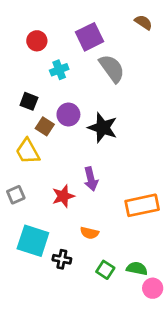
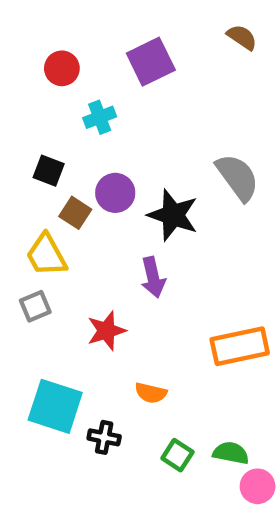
gray semicircle: (112, 68) -> (238, 177), moved
purple arrow: (91, 179) -> (153, 277), moved
gray square: (16, 195) -> (35, 306), moved

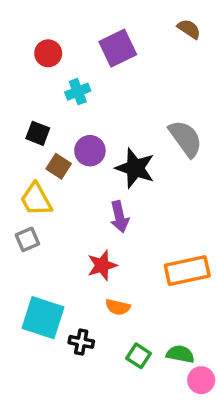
red star: (106, 331) -> (102, 265), moved

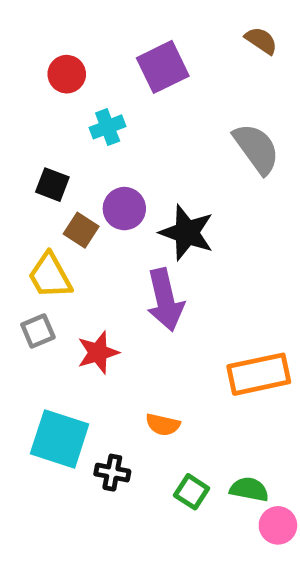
gray semicircle: (186, 139) -> (256, 149), moved
purple arrow: (119, 217) -> (165, 300), size x1.4
red star: (102, 265) -> (98, 353), moved

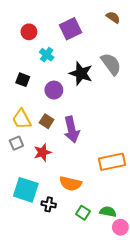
cyan cross: (108, 127) -> (47, 55), turned -32
brown square: (81, 230) -> (47, 121), moved
black star: (187, 233) -> (81, 73), moved
orange semicircle: (163, 425) -> (71, 184), size x1.5

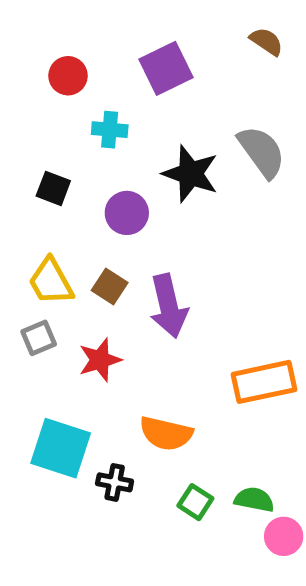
cyan cross: (47, 55) -> (110, 130), turned -32

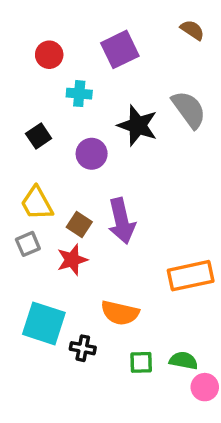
black square: (53, 188) -> (39, 136), turned 35
brown square: (110, 286) -> (79, 224), moved
green square: (195, 502) -> (141, 362), turned -35

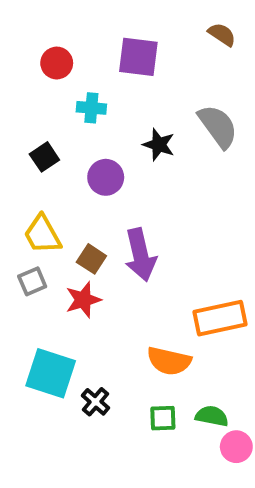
purple square: (120, 49) -> (138, 57), turned 33
black star: (138, 125) -> (159, 145), size x0.7
orange semicircle: (120, 313) -> (169, 361), moved
black cross: (83, 348) -> (95, 402), turned 30

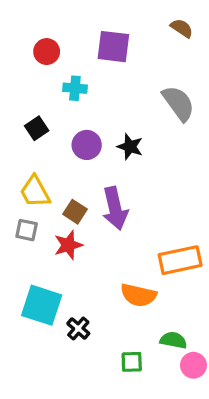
black star: (159, 145) -> (130, 147), moved
gray square: (32, 281) -> (27, 230), turned 35
green square: (163, 418) -> (132, 362), moved

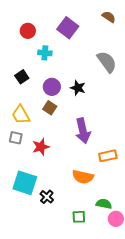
purple square: (113, 47) -> (68, 28), turned 30
purple arrow: (115, 208) -> (83, 131), moved
brown square: (75, 212) -> (50, 108), moved
orange rectangle: (180, 260) -> (108, 156), size x0.7

